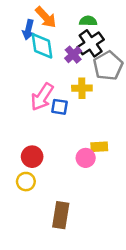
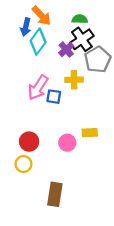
cyan diamond: (42, 46) -> (38, 42), turned 45
pink circle: (86, 158) -> (67, 143), moved

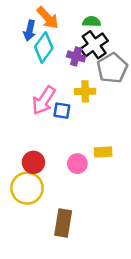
purple cross: (66, 49) -> (76, 56), turned -32
yellow circle: (23, 164) -> (27, 188), size x1.6

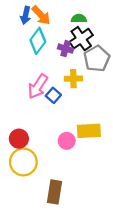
blue arrow: (30, 31) -> (26, 15), moved
blue square: (62, 111) -> (53, 95), turned 32
yellow rectangle: (103, 152) -> (89, 131), size x1.5
red circle: (33, 162) -> (19, 139), moved

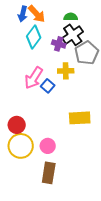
pink circle: (67, 141) -> (48, 146), moved

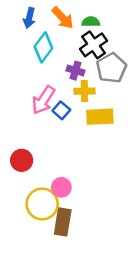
orange arrow: (37, 14) -> (63, 18), moved
purple cross: (59, 44) -> (75, 71), moved
yellow rectangle: (80, 118) -> (100, 117), moved
yellow circle: (21, 146) -> (42, 204), moved

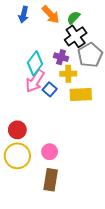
green semicircle: (91, 22) -> (73, 18), turned -48
cyan diamond: (43, 47) -> (35, 63), moved
yellow circle: (42, 204) -> (17, 156), moved

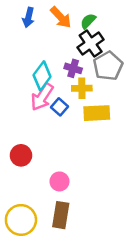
yellow circle: (17, 156) -> (21, 220), moved

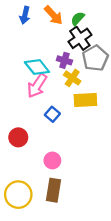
cyan diamond: (42, 76) -> (37, 67), turned -75
yellow cross: (82, 88) -> (72, 78), turned 35
blue square: (59, 107) -> (52, 114), moved

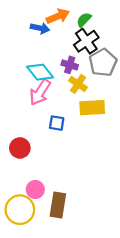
blue arrow: (25, 15) -> (40, 28), moved, turned -91
orange arrow: (53, 15) -> (58, 16), turned -70
blue square: (52, 114) -> (57, 123), turned -32
pink circle: (52, 160) -> (35, 190), moved

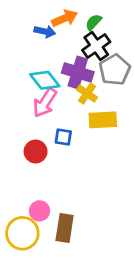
purple cross: (70, 65) -> (78, 72), size x1.6
red circle: (20, 148) -> (36, 152), moved

